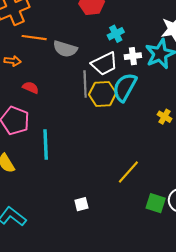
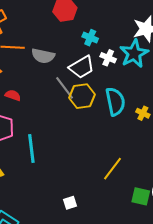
cyan cross: (116, 34) -> (90, 38), turned -35
white cross: (133, 56) -> (108, 58), turned 35
gray line: (85, 84) -> (65, 88), turned -30
cyan semicircle: (125, 87) -> (115, 101), moved, turned 144

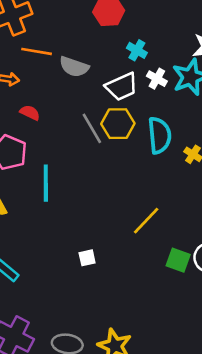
gray line: (65, 88) -> (92, 128), moved

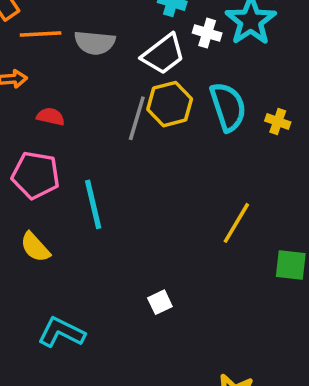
gray line: (92, 128) -> (137, 118), turned 60
white square: (87, 258) -> (160, 302), moved

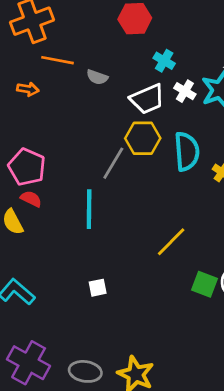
gray semicircle: (95, 43) -> (97, 77), size x0.7
red semicircle: (51, 117) -> (31, 199), moved
gray line: (137, 118) -> (113, 163), moved
cyan line: (93, 204) -> (89, 209), moved

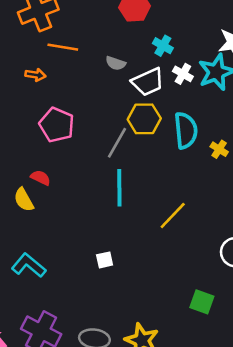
gray semicircle: (97, 77) -> (116, 63), moved
pink pentagon: (27, 167) -> (57, 125), moved
cyan line: (89, 209) -> (119, 188), moved
green square: (205, 284) -> (202, 302), moved

